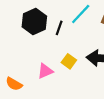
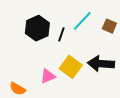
yellow square: (69, 61) -> (71, 67), size x1.5

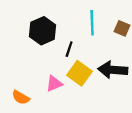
cyan line: (82, 21) -> (92, 23), turned -45
black line: (61, 34) -> (69, 49), moved

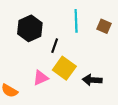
black arrow: (113, 70) -> (92, 80), moved, size x0.7

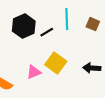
black line: (55, 46) -> (47, 32), moved, turned 40
black arrow: (92, 80) -> (92, 68), moved

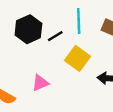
yellow square: (56, 63) -> (77, 58), moved

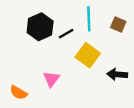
pink triangle: (40, 83) -> (51, 79), turned -30

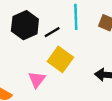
yellow square: (88, 55) -> (60, 59), moved

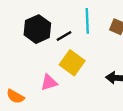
pink triangle: (37, 79) -> (49, 82), turned 36

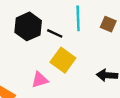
black line: (64, 36) -> (55, 33), turned 56

